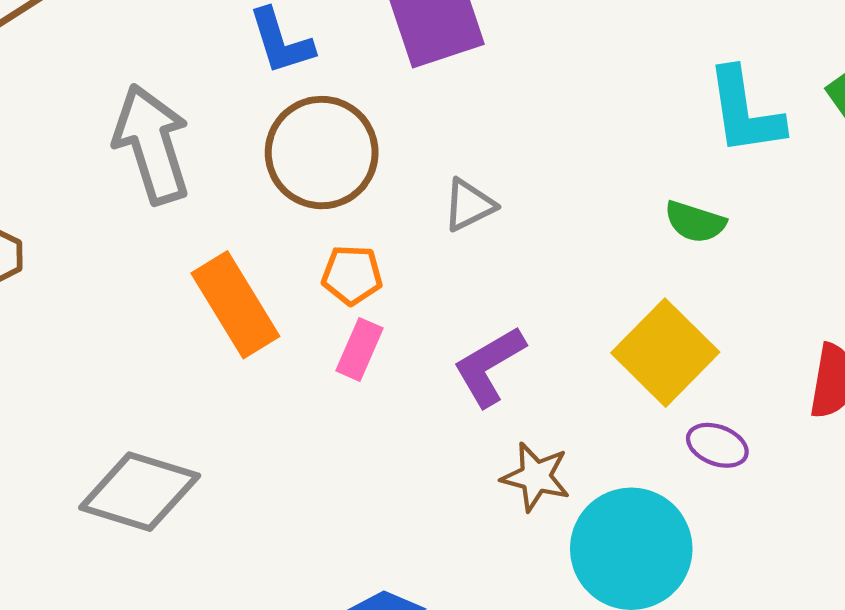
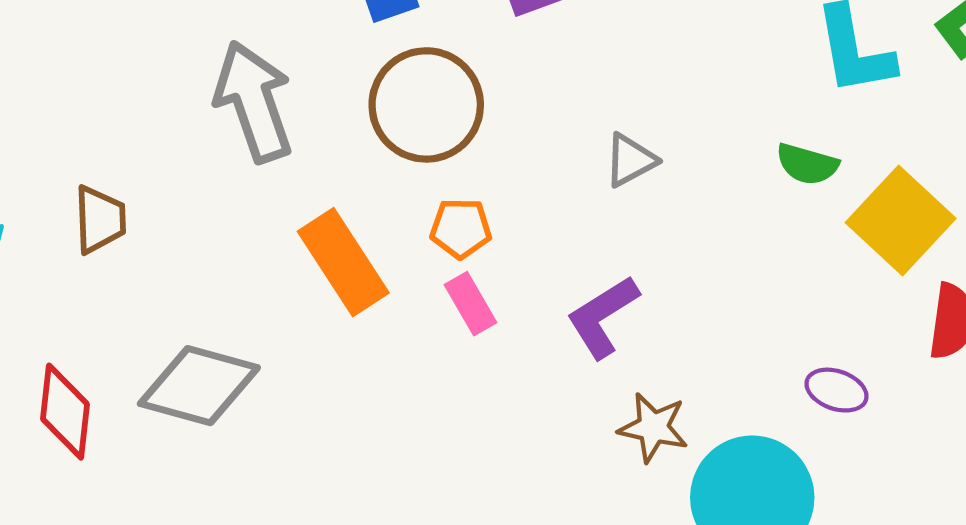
gray triangle: (469, 205) -> (630, 160), moved
pink rectangle: (359, 349) -> (470, 304), turned -52
yellow square: (665, 353) -> (901, 221), moved
gray diamond: (140, 492) -> (199, 386), moved

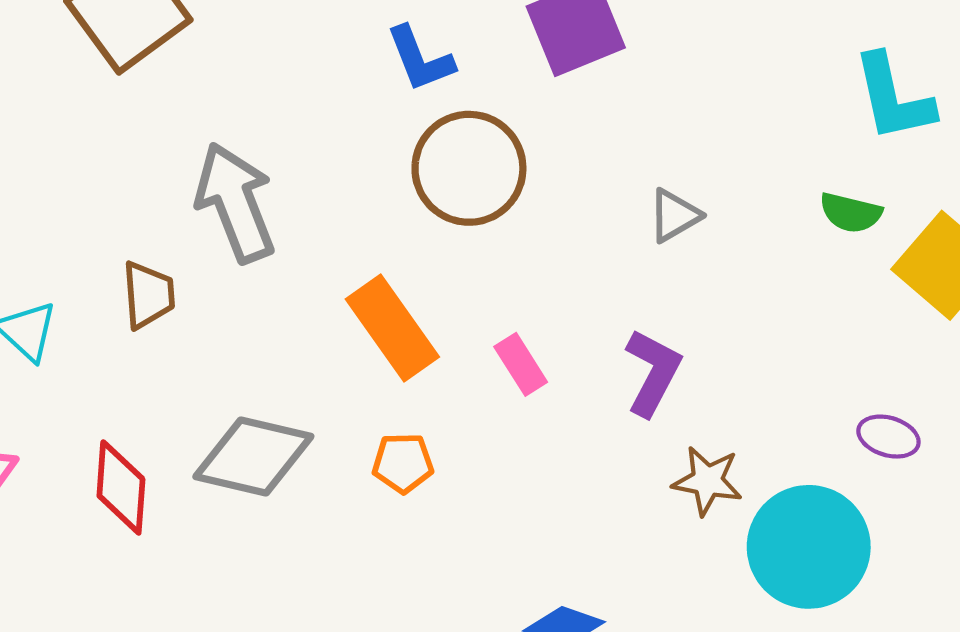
gray arrow: (254, 102) -> (235, 202), moved
orange pentagon: (461, 228) -> (403, 463), moved
purple L-shape: (603, 317) -> (653, 372), turned 152

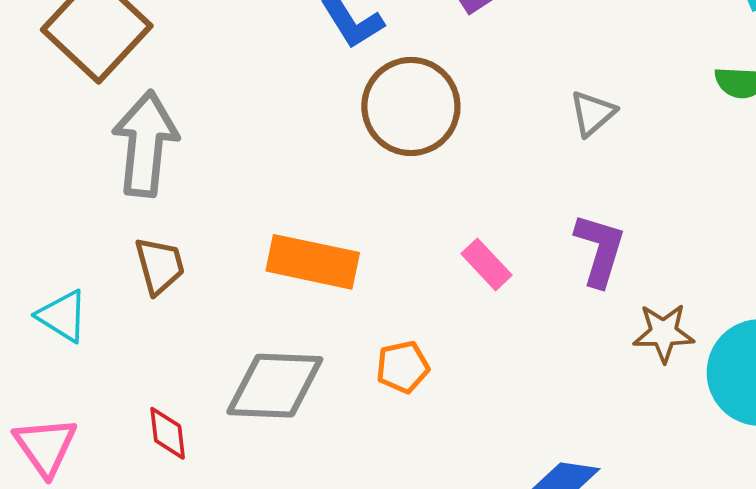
gray arrow: (235, 202) -> (145, 144), moved, turned 38
orange rectangle: (392, 328) -> (313, 262), moved, turned -32
red diamond: (121, 487) -> (168, 433), size x0.7

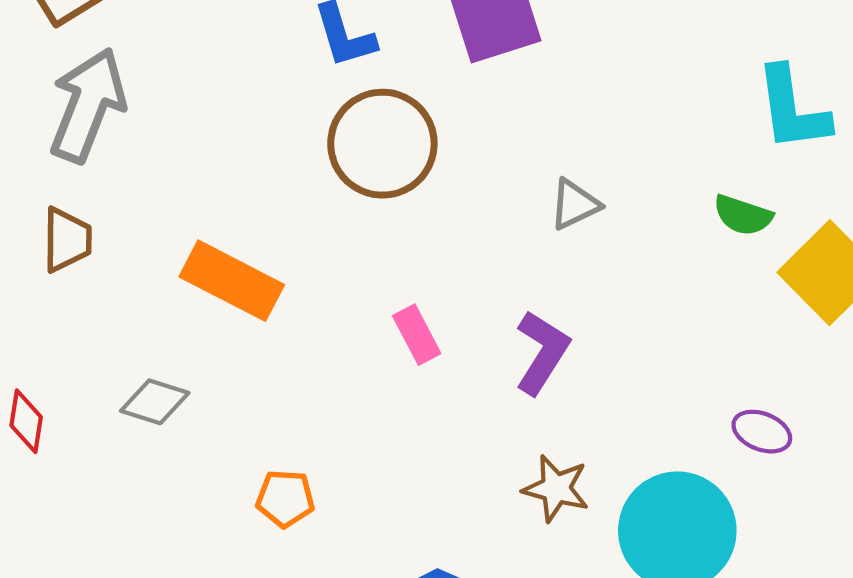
brown star: (664, 333) -> (556, 488), moved
orange pentagon: (403, 367) -> (285, 499), moved
gray diamond: (275, 386) -> (155, 402), size x0.6

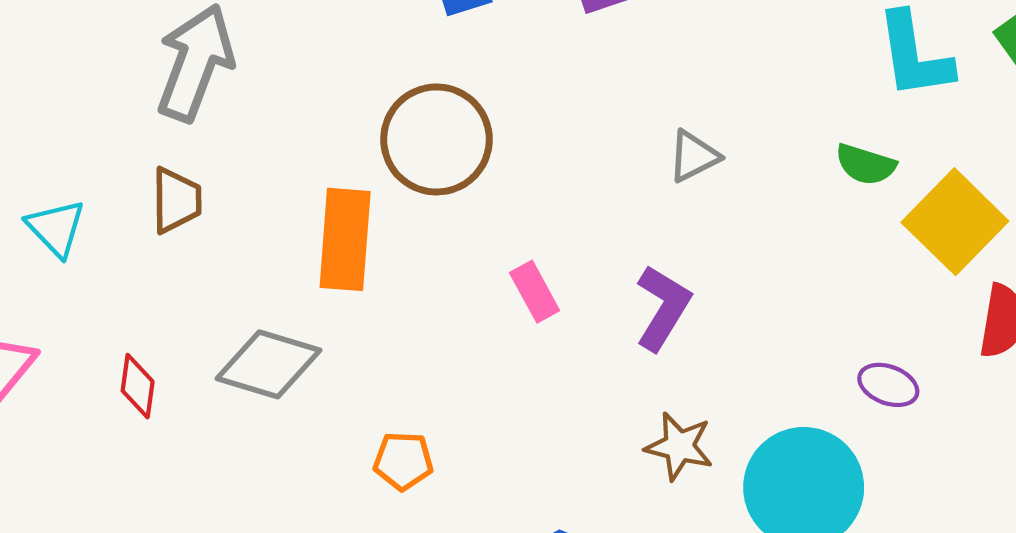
brown circle: (382, 144) -> (436, 139), moved
orange rectangle: (232, 281) -> (345, 239), turned 68
gray diamond: (155, 402) -> (268, 364), size x1.5

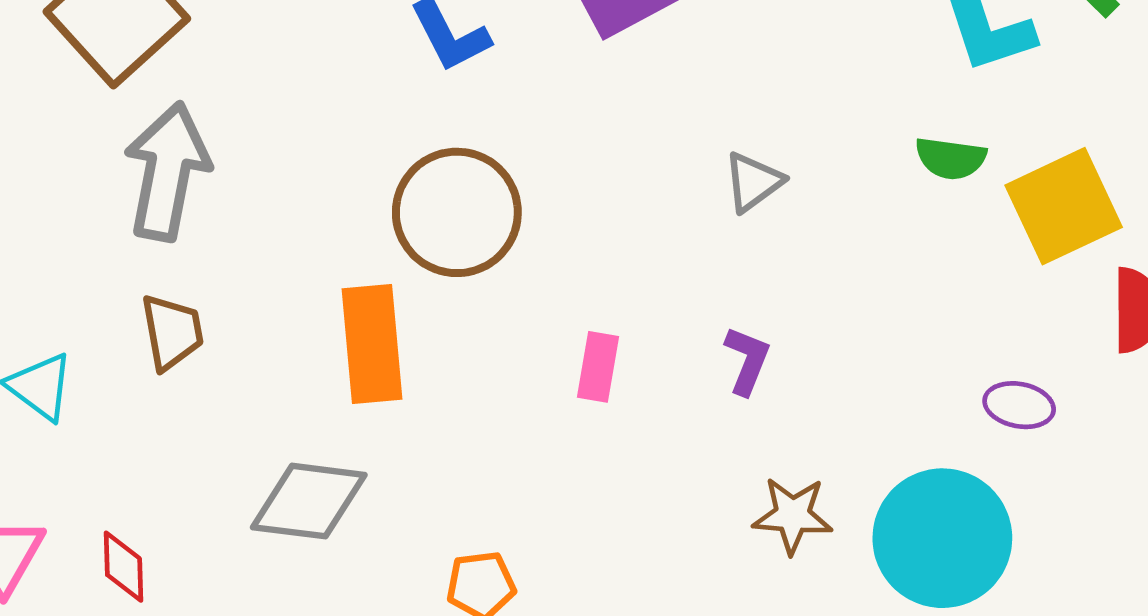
yellow square: (955, 222) -> (1064, 206), turned 30
pink rectangle: (535, 292) -> (598, 367), turned 48
purple L-shape: (663, 308) -> (747, 360), size x0.7
red diamond: (138, 386) -> (123, 567), moved

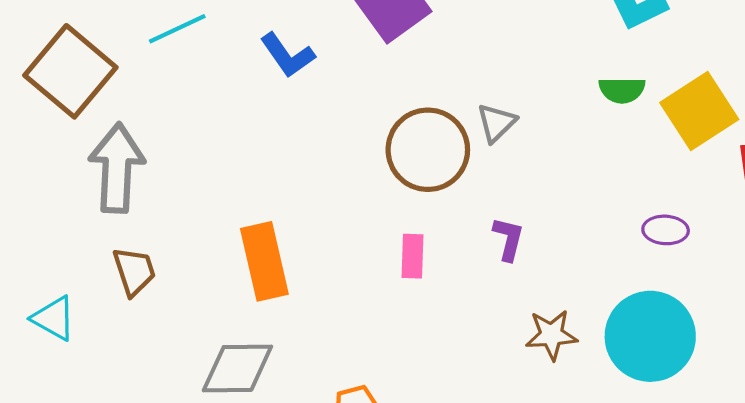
brown circle: (457, 212) -> (428, 150), moved
purple ellipse: (1019, 405) -> (666, 230), moved

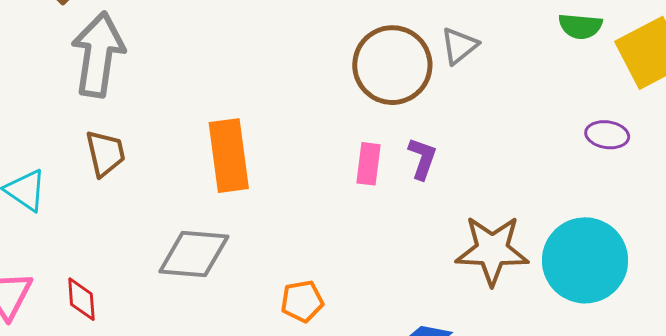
purple ellipse: (666, 230) -> (607, 135), moved
purple L-shape: (508, 239) -> (422, 158), moved
brown star: (551, 335) -> (492, 250), size x1.5

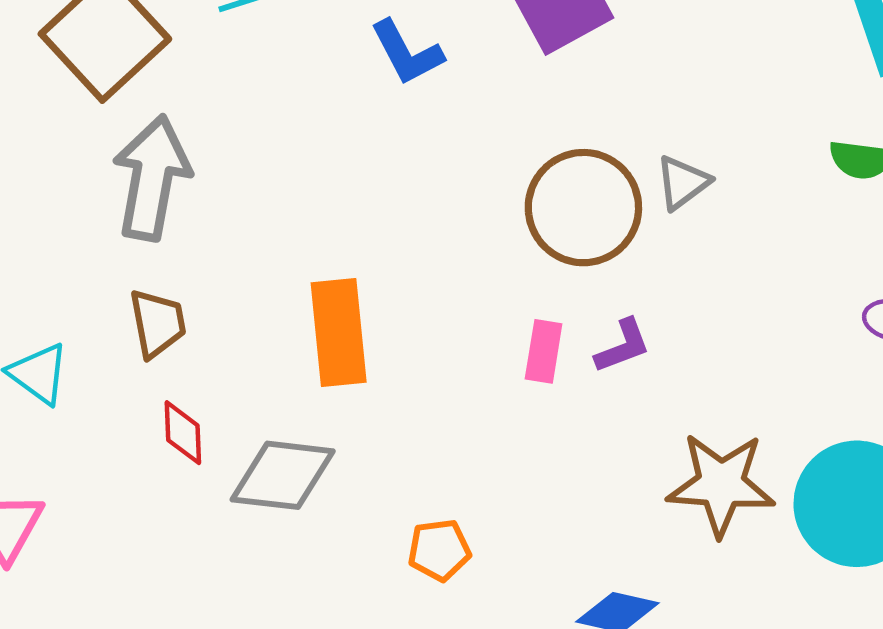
purple L-shape: (422, 158) -> (623, 346), turned 48
red diamond: (81, 299) -> (183, 433), moved

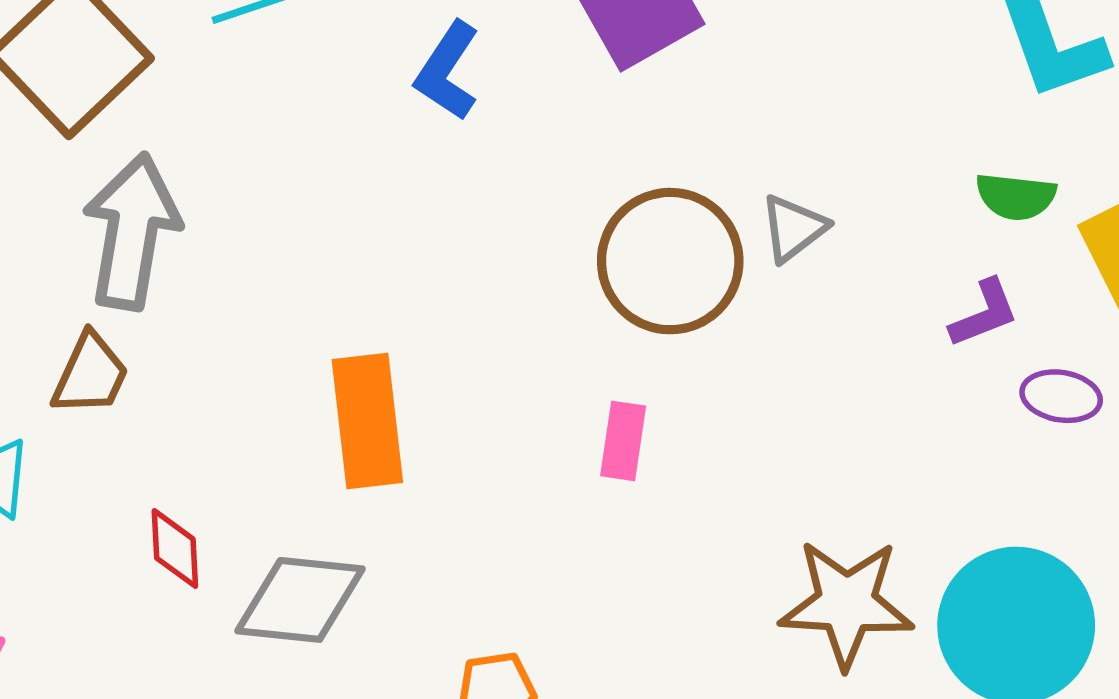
blue L-shape: (407, 53) -> (447, 71), turned 62
brown trapezoid: (158, 323) -> (90, 374), moved, turned 36
purple L-shape: (623, 346) -> (984, 313), moved

